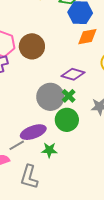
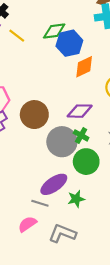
brown circle: (32, 46) -> (34, 115), moved
gray line: (17, 145) -> (40, 203), turned 63
gray L-shape: (29, 177) -> (62, 233), turned 110

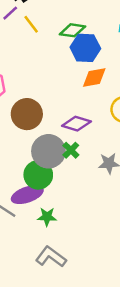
green circle: (86, 162) -> (38, 175), moved
gray L-shape: (62, 233) -> (51, 257), moved

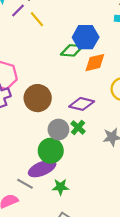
green diamond: (73, 30) -> (72, 50), moved
gray circle: (48, 151) -> (58, 130), size x0.7

